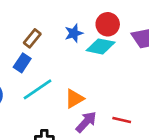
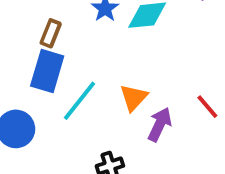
blue rectangle: (22, 63) -> (47, 71), size x1.5
red line: (122, 120) -> (207, 107), turned 54

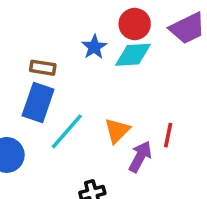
brown rectangle: (51, 33) -> (43, 68), turned 75
red line: (207, 107) -> (168, 135), moved, turned 50

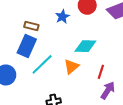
cyan diamond: (133, 55) -> (85, 46), moved
purple arrow: (140, 157) -> (108, 90), moved

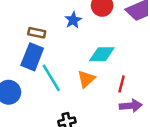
cyan line: (42, 64) -> (51, 78), turned -75
purple arrow: (108, 90) -> (131, 106), turned 54

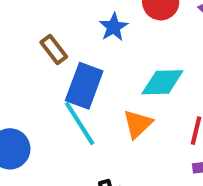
brown rectangle: (37, 33) -> (54, 49), turned 42
blue rectangle: (32, 57) -> (84, 86), moved

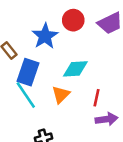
blue star: (114, 27) -> (45, 36), size x1.5

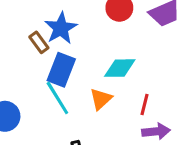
blue star: (45, 36) -> (61, 28), moved

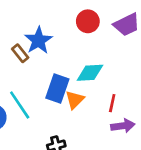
blue rectangle: (61, 70) -> (57, 89), moved
cyan line: (57, 98) -> (20, 105), moved

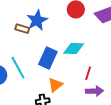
brown rectangle: (20, 53) -> (22, 29), turned -40
orange triangle: (75, 100) -> (55, 85), moved

